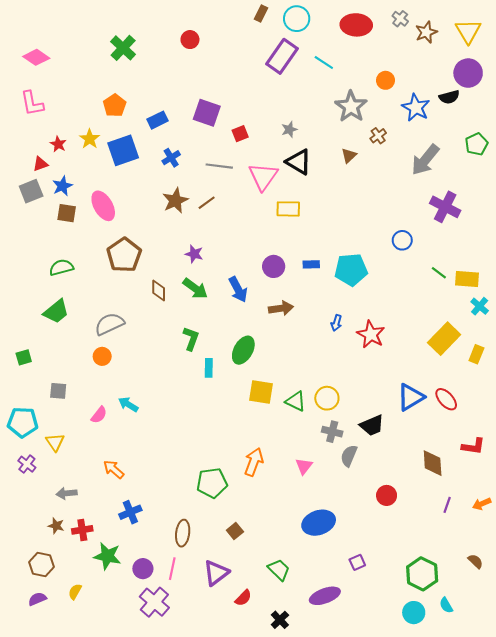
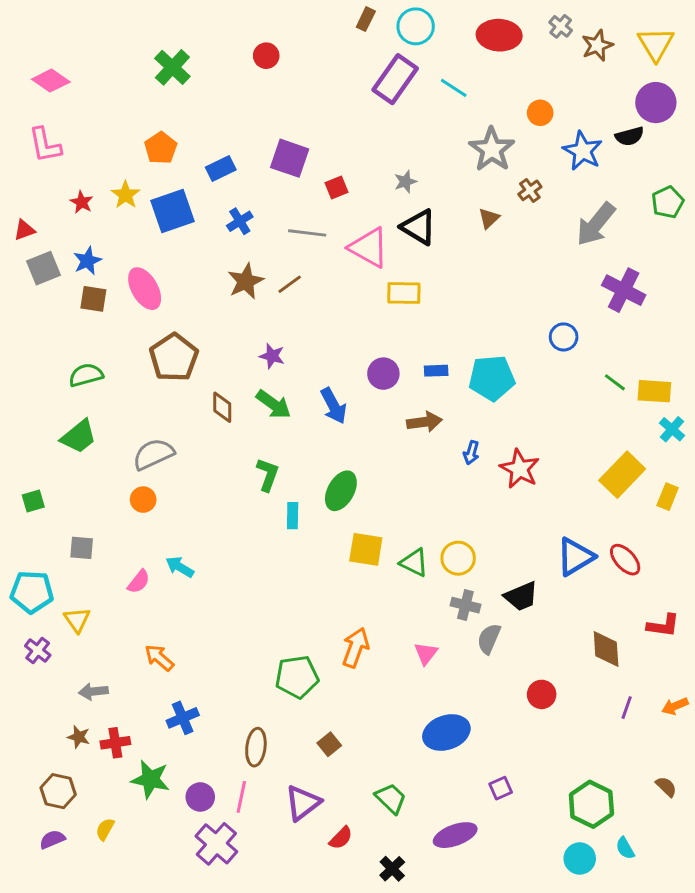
red triangle: (40, 164) -> (24, 230), moved
pink triangle: (263, 177) -> (369, 248), turned -36
brown arrow: (281, 308) -> (424, 422), moved

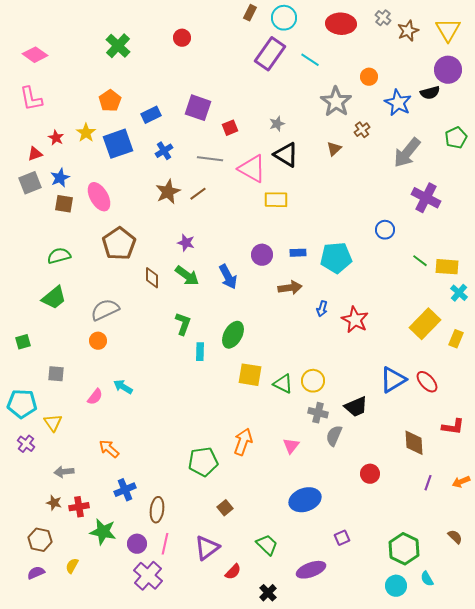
red triangle: (24, 230) -> (35, 154), moved
brown ellipse: (256, 747) -> (157, 510), moved

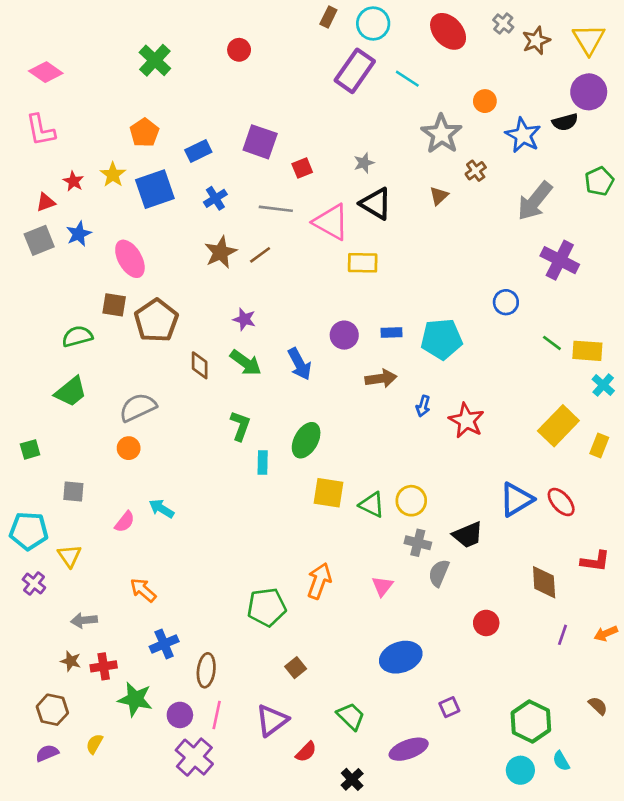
red ellipse: (341, 24) -> (448, 31), turned 44
brown square: (64, 204) -> (114, 305), moved

